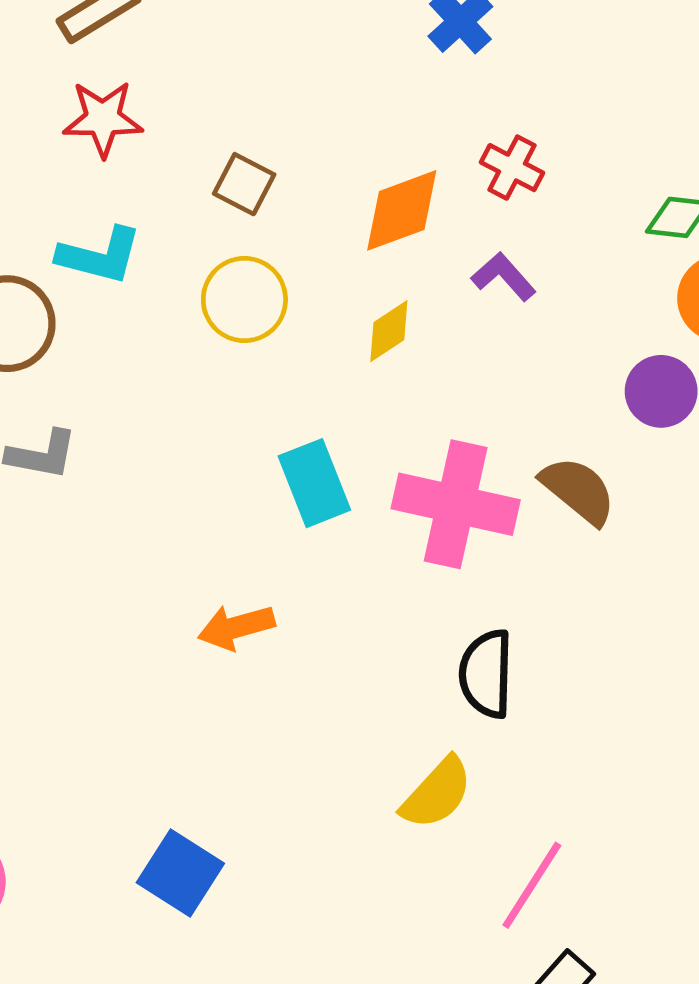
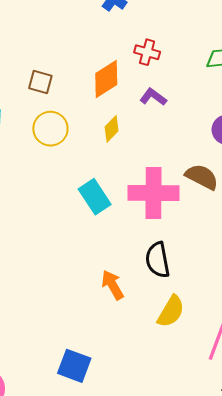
orange arrow: (236, 627) -> (113, 285), moved, turned 88
black semicircle: (486, 674) -> (158, 260), moved

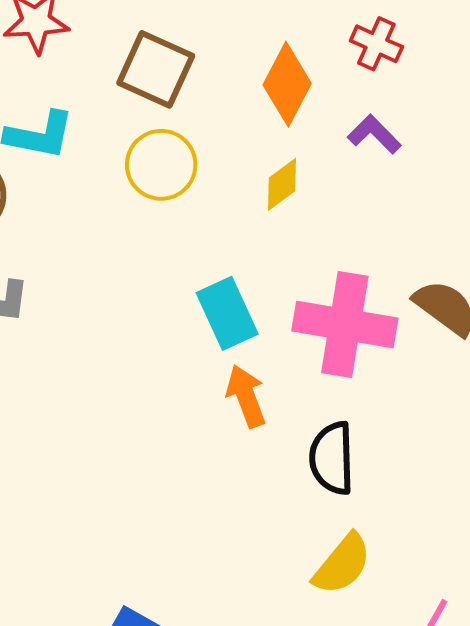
orange diamond: (106, 79) -> (287, 84), turned -39
brown square: (40, 82) -> (156, 69), size x1.5
orange arrow: (113, 285) -> (246, 396), moved

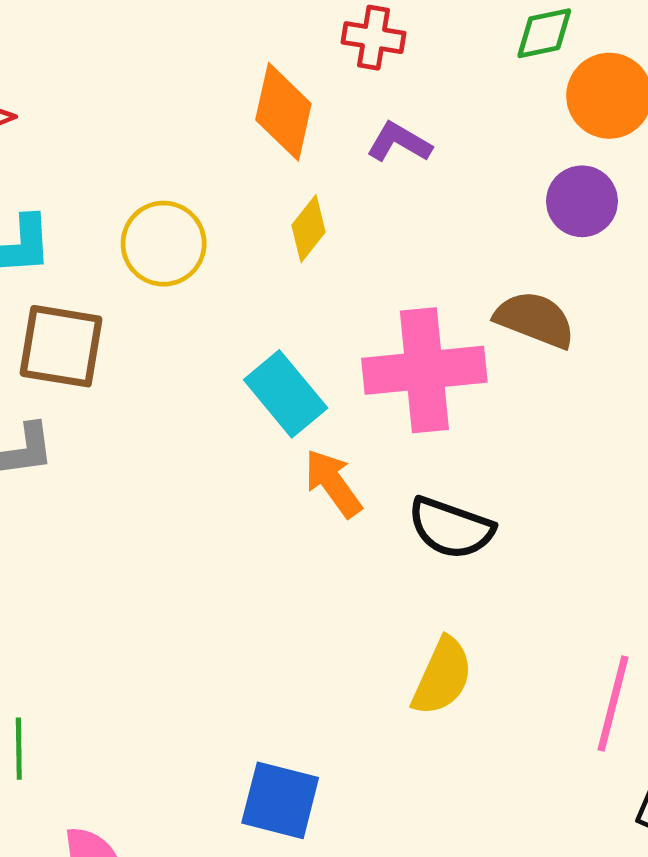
brown square: (156, 69) -> (61, 346), moved
black semicircle: (332, 458) -> (451, 528), turned -54
yellow semicircle: (342, 564) -> (442, 677), moved

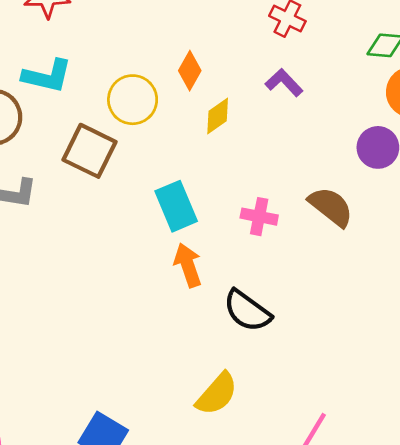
orange diamond: (283, 112) -> (190, 71), moved, size x0.7
brown square: (61, 346) -> (89, 151), moved
pink cross: (424, 370) -> (259, 217), size x0.5

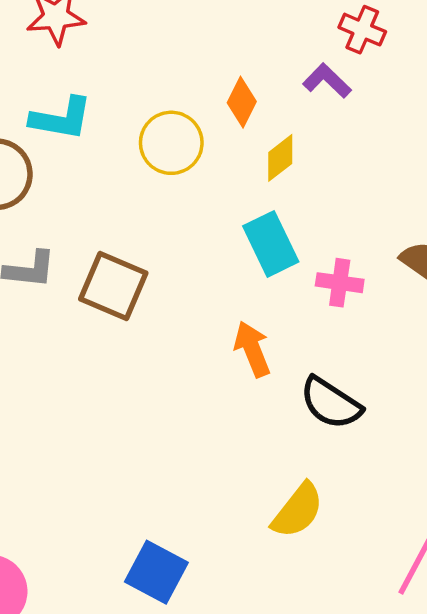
purple L-shape: (284, 83) -> (327, 81), moved
brown square: (89, 151) -> (113, 286), moved
cyan rectangle: (176, 206) -> (271, 244), moved

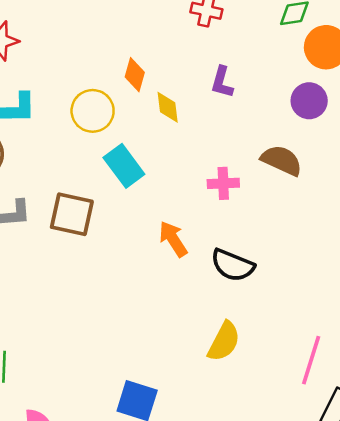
purple L-shape: (327, 81) -> (222, 82), moved, turned -108
yellow diamond: (280, 158) -> (168, 107), turned -48
cyan rectangle: (271, 244) -> (124, 166), moved

